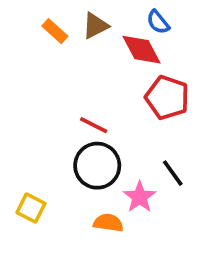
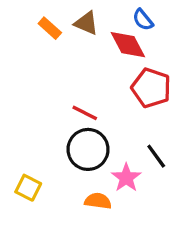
brown triangle: (95, 26) -> (86, 23), turned 50

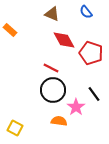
orange rectangle: (50, 28) -> (10, 30), moved
red diamond: (128, 45) -> (64, 40), moved
yellow square: (28, 188) -> (15, 128), moved

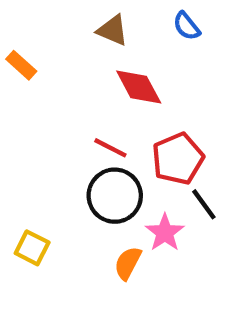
red pentagon: (91, 53) -> (178, 159), moved, turned 30
orange semicircle: (59, 121) -> (128, 263), turned -70
yellow square: (15, 128) -> (32, 248), moved

